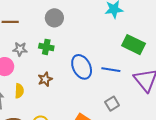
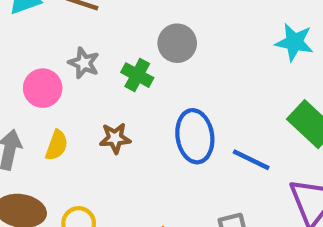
gray circle: (54, 18) -> (177, 43), moved

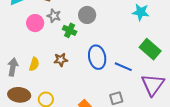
gray star: (84, 63) -> (54, 16), moved
pink circle: (43, 88) -> (35, 23), moved

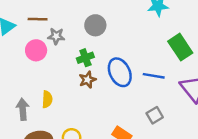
green cross: (70, 30) -> (85, 58), moved, turned -32
green rectangle: (150, 49) -> (180, 47), turned 30
brown star: (61, 60) -> (87, 80), moved

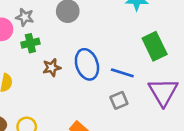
green cross: (85, 58) -> (30, 43), moved
gray square: (155, 115) -> (119, 100), moved

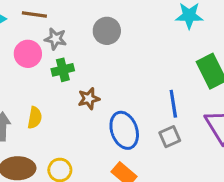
blue ellipse: (87, 64) -> (124, 130), moved
blue line: (122, 73) -> (173, 104), turned 65

